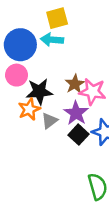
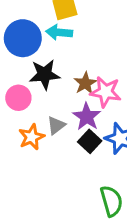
pink circle: (17, 75) -> (18, 98), moved
black star: (39, 92) -> (45, 75), moved
orange star: (29, 109) -> (32, 137), moved

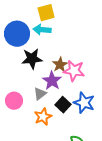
pink circle: (18, 98) -> (14, 101), moved
purple star: (87, 117) -> (52, 81), moved
orange star: (32, 137) -> (43, 117), moved

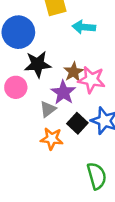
cyan arrow: (42, 30) -> (84, 27), moved
pink circle: (14, 101) -> (16, 87), moved
orange star: (43, 117) -> (52, 139), turned 30

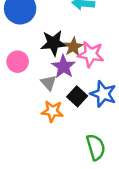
black star: (38, 64) -> (54, 43), moved
gray triangle: (48, 109) -> (49, 83), turned -35

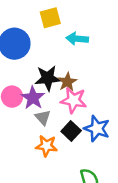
pink star: (91, 54) -> (74, 100), moved
purple star: (63, 67) -> (33, 98), moved

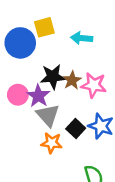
yellow square: (50, 18) -> (44, 27), moved
pink star: (74, 100) -> (94, 85), moved
gray triangle: (43, 117) -> (48, 115), size x1.5

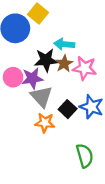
yellow square: (44, 27) -> (38, 14), turned -36
cyan arrow: (82, 38) -> (64, 44), moved
purple star: (38, 96) -> (32, 78), turned 30

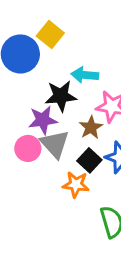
brown star: (64, 64) -> (91, 127), moved
pink circle: (13, 77) -> (28, 148), moved
orange star: (45, 123) -> (76, 184), moved

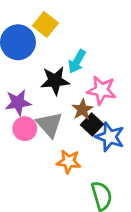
cyan arrow: (85, 75) -> (77, 61), turned -65
purple star: (43, 120) -> (18, 103), moved
black square: (89, 160) -> (92, 125), moved

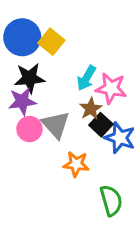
yellow square: (45, 24) -> (51, 42), moved
cyan arrow: (77, 61) -> (86, 78), moved
black star: (55, 81) -> (30, 78), moved

